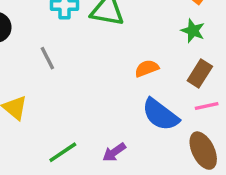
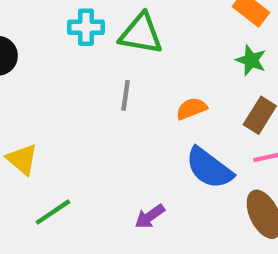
gray line: (47, 58) -> (126, 95), moved, turned 35
green line: (63, 152) -> (53, 212), moved

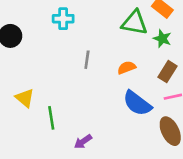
green triangle: (141, 34) -> (135, 23), moved
green line: (53, 212) -> (51, 118), moved, turned -65
purple arrow: (150, 216) -> (83, 142), moved

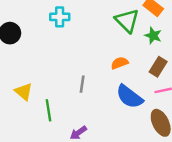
green triangle: (135, 23) -> (127, 21), turned 35
gray line: (87, 60) -> (82, 84), moved

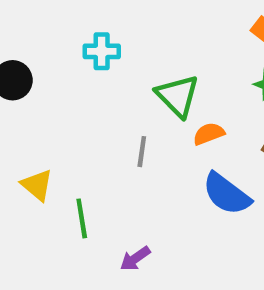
green triangle: (127, 21) -> (178, 96), moved
gray line: (82, 84) -> (142, 152), moved

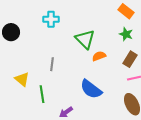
gray line: (142, 152) -> (52, 64), moved
blue semicircle: (227, 194) -> (91, 89), moved

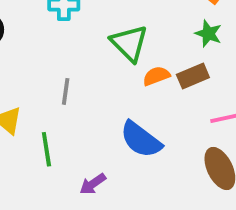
brown rectangle: (130, 59) -> (193, 76), moved, turned 35

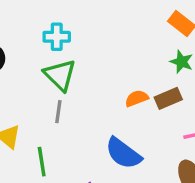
green triangle: (129, 43) -> (60, 75), moved

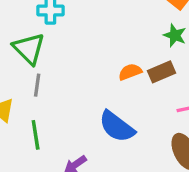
green triangle: (60, 75) -> (29, 49), moved
gray line: (58, 112) -> (37, 85), moved

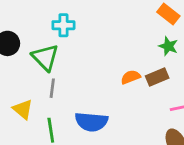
blue semicircle: (117, 127) -> (91, 122), moved, turned -32

